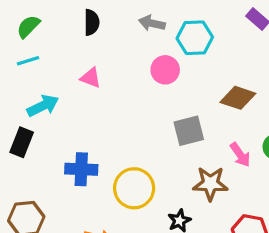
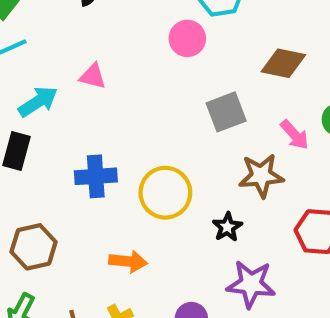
pink triangle: (91, 78) -> (93, 76), moved

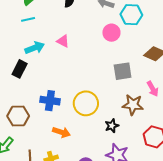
blue cross: (96, 176) -> (50, 101), moved

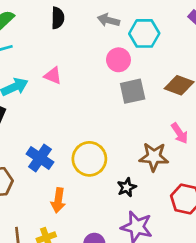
gray square: (123, 71) -> (133, 91), moved
blue cross: (50, 101) -> (40, 158), turned 30
orange arrow: (61, 132) -> (58, 200), turned 84

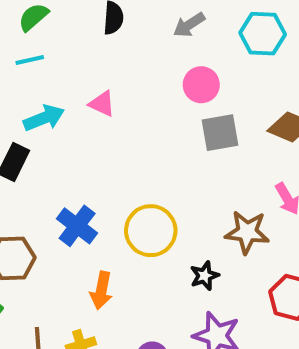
gray arrow: (108, 20) -> (189, 25), turned -50
cyan hexagon: (144, 33) -> (263, 34), moved

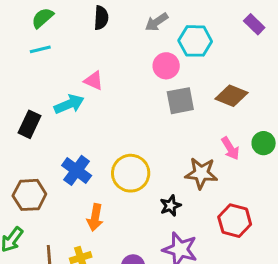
cyan hexagon: (263, 34) -> (195, 41), moved
cyan arrow: (44, 118) -> (69, 104), moved

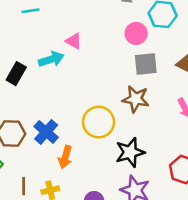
blue cross: (77, 170) -> (46, 132), moved
brown star: (201, 173) -> (136, 99), moved
black star: (170, 206) -> (130, 152), size x1.6

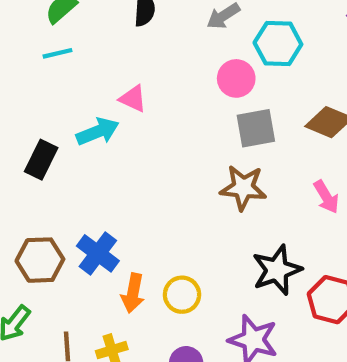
yellow circle: (99, 122) -> (182, 295), moved, size x0.7
black star: (130, 152) -> (277, 270), moved

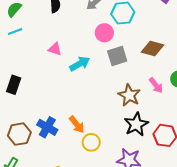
cyan arrow: (98, 132) -> (80, 64), moved
brown star: (243, 188) -> (129, 95), moved, turned 30
orange arrow: (133, 293) -> (77, 125), moved, turned -42

